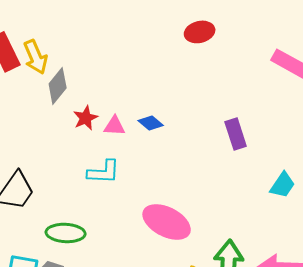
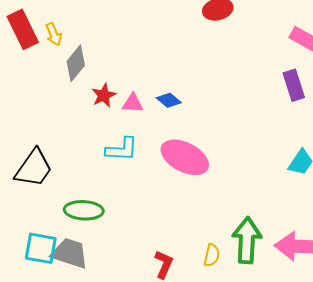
yellow arrow: (36, 57) -> (54, 34), size x0.7
purple rectangle: (236, 134) -> (294, 85), moved
pink ellipse: (167, 222) -> (185, 157), moved

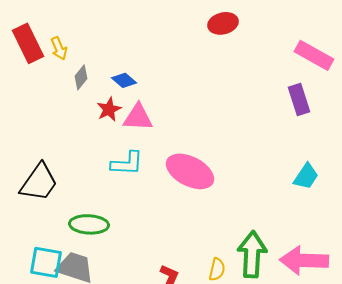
gray diamond: (76, 63) -> (81, 77), size x0.7
blue diamond: (169, 100) -> (124, 80), moved
pink triangle: (133, 103) -> (138, 117), size x1.4

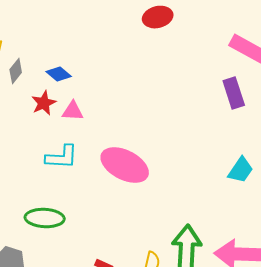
pink triangle: (138, 117) -> (73, 111), size x0.7
green ellipse: (89, 224) -> (45, 218), moved

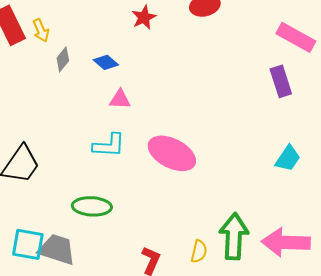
red star: (44, 103) -> (144, 17), moved

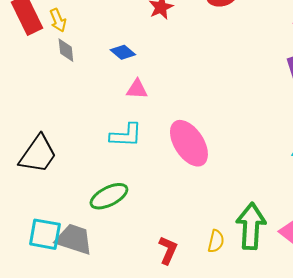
gray diamond: (63, 59) -> (66, 50), moved, turned -45
pink ellipse: (172, 153) -> (189, 143), turned 30
green ellipse: (92, 206) -> (109, 196), turned -30

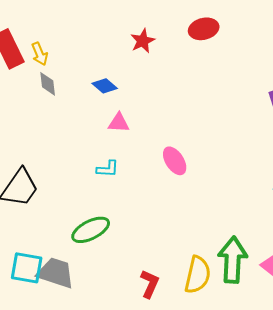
cyan L-shape: (126, 135) -> (108, 169), size x0.7
pink ellipse: (189, 143) -> (175, 161), moved, size x0.6
yellow semicircle: (216, 241) -> (198, 275), size x1.6

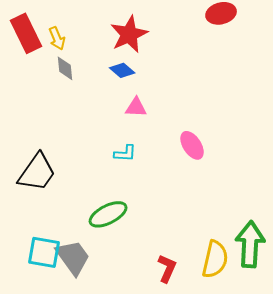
red star: (143, 41) -> (129, 34), moved, size x1.5
gray trapezoid: (56, 273) -> (73, 257), turned 36

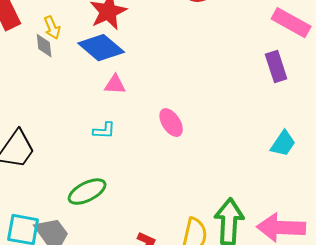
yellow arrow: (57, 38) -> (52, 28), moved
blue diamond: (122, 70) -> (101, 48), size x1.8

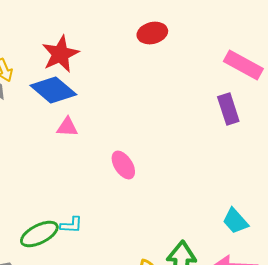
cyan L-shape: (104, 131) -> (71, 225), moved
cyan trapezoid: (283, 144) -> (235, 221), moved, turned 104

